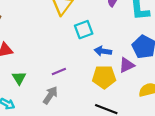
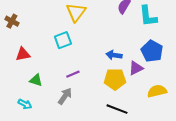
cyan square: (84, 30) -> (63, 40), moved
green triangle: (19, 78) -> (36, 80), turned -40

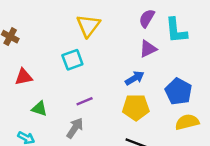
blue pentagon: (152, 51) -> (179, 91), moved
blue arrow: (114, 55) -> (135, 78), turned 140
purple triangle: (136, 68) -> (148, 49), moved

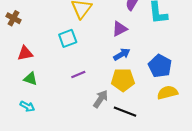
purple triangle: (148, 49) -> (120, 29), moved
green triangle: (39, 109) -> (31, 79), moved
gray arrow: (75, 128) -> (101, 99), moved

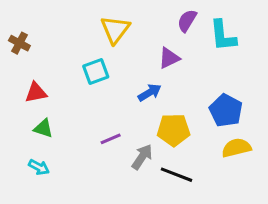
blue arrow: (122, 54) -> (150, 92), moved
purple line: (78, 74) -> (111, 139), moved

